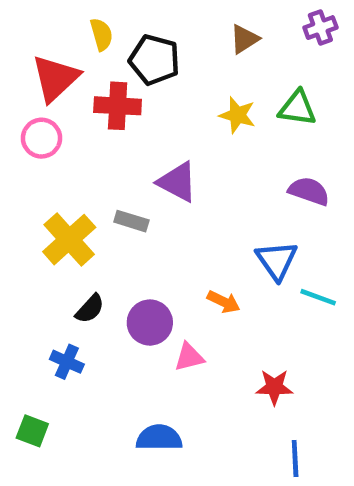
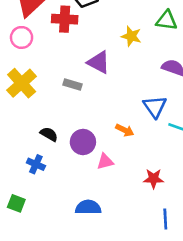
yellow star: (237, 115) -> (131, 36), moved
yellow cross: (69, 240) -> (22, 83), moved
black semicircle: (90, 309) -> (49, 134), turned -102

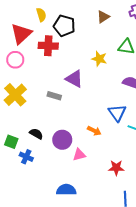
green square: (16, 203) -> (11, 142), moved

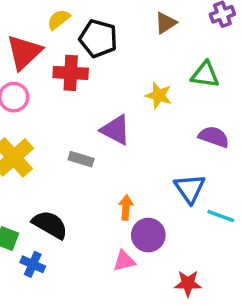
yellow semicircle: (41, 15) -> (59, 19), turned -112
orange arrow: (94, 131) -> (126, 207), moved, turned -112
black semicircle: (36, 134) -> (50, 225), size x1.5
purple circle: (62, 140) -> (148, 235), moved

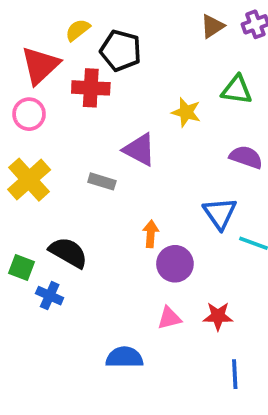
brown triangle: (166, 23) -> (212, 26), moved
pink triangle: (124, 261) -> (169, 318), moved

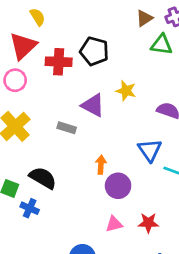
yellow semicircle: (78, 30) -> (38, 17), moved, turned 96
black pentagon: (121, 51) -> (94, 51), moved
green triangle: (237, 90) -> (162, 45), moved
yellow star: (186, 112) -> (126, 91), moved

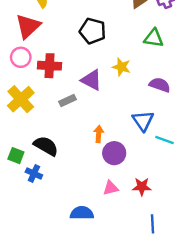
green triangle: (162, 45) -> (154, 38), moved
red cross: (59, 62) -> (50, 66), moved
gray rectangle: (67, 128) -> (67, 100), turned -42

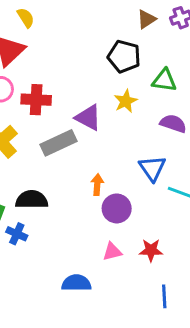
black pentagon: (93, 31) -> (124, 56), moved
green triangle: (154, 38) -> (164, 80), moved
yellow star: (121, 67) -> (126, 101), turned 30
gray rectangle: (67, 100) -> (58, 143), size x1.6
black semicircle: (46, 146) -> (32, 200), turned -30

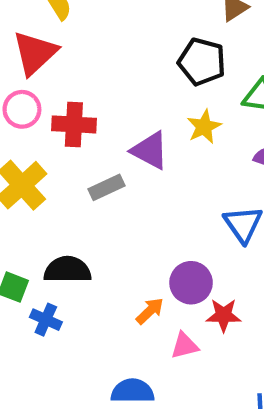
gray rectangle: (58, 143) -> (106, 187), size x0.7
orange arrow: (97, 185) -> (150, 311), moved, turned 42
red star: (151, 250) -> (224, 315), moved

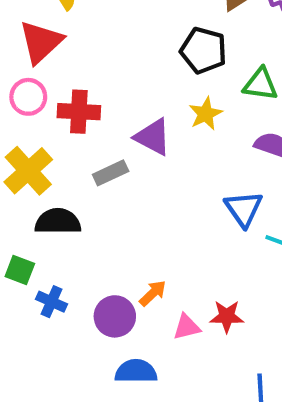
black semicircle: (67, 270) -> (58, 221), moved
purple circle: (191, 283) -> (115, 316), moved
red star: (224, 315) -> (227, 316), moved

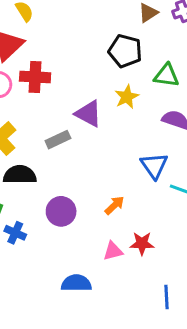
red cross: (79, 112) -> (35, 77), moved
orange arrow: (153, 293) -> (114, 205), moved
purple circle: (115, 316) -> (61, 211), moved

